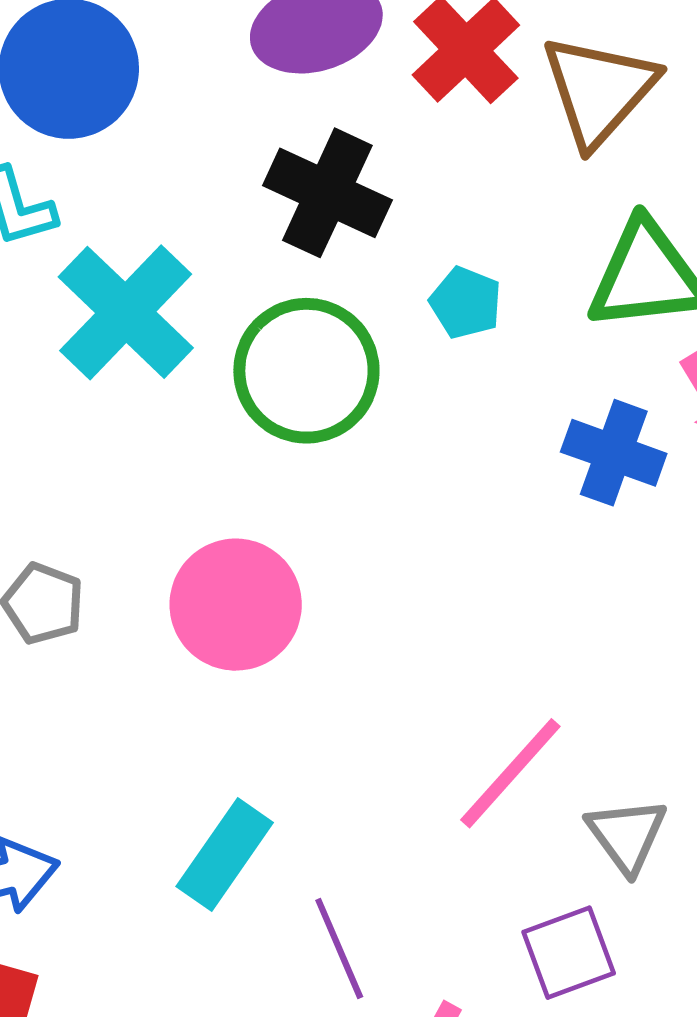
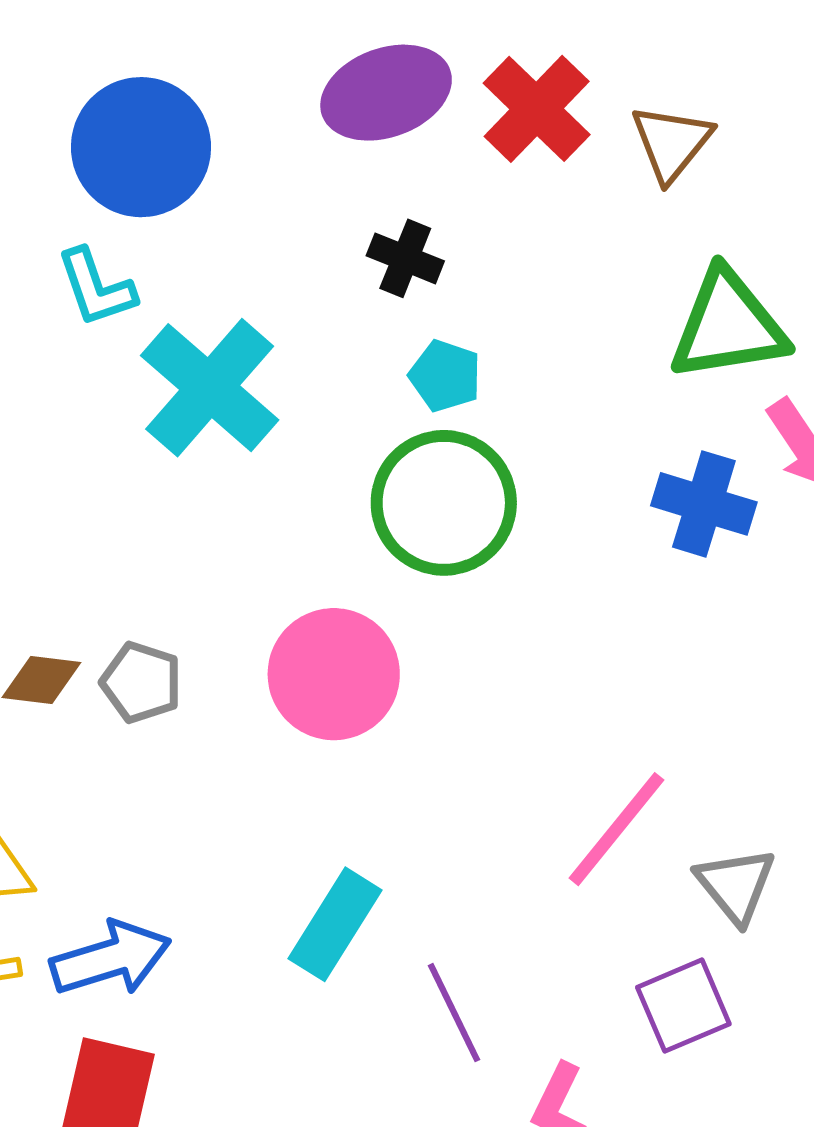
brown triangle: (599, 90) -> (671, 143), size x0.7
black cross: (327, 193) -> (405, 258), size x0.6
cyan pentagon: (466, 303) -> (445, 376), moved
green circle: (306, 371) -> (444, 503), moved

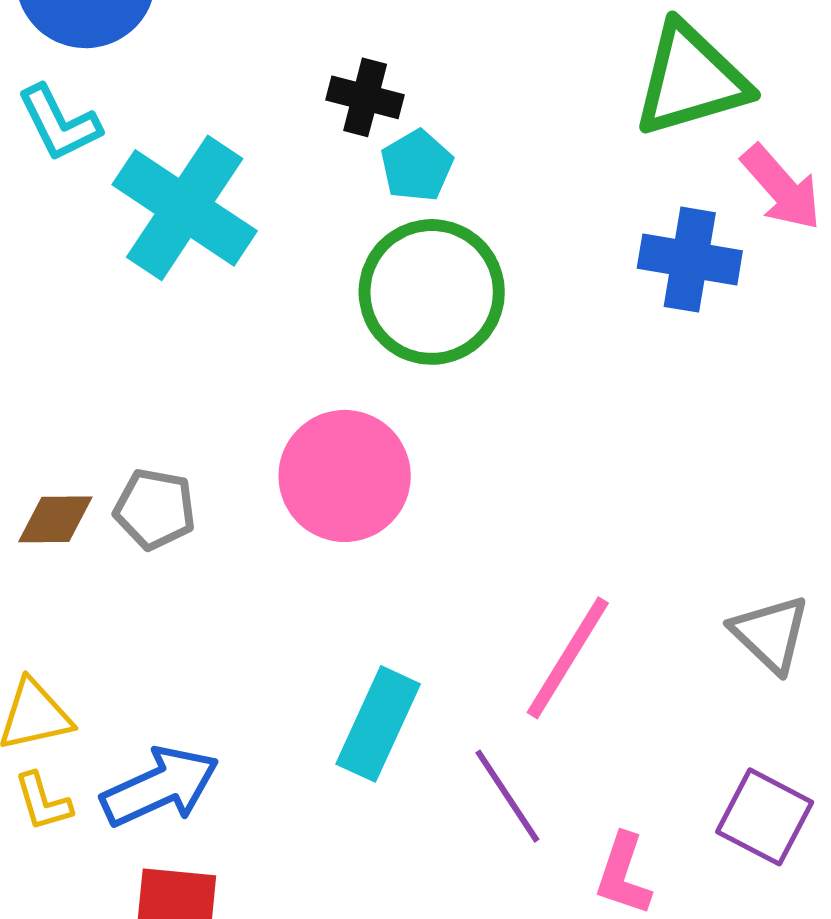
black cross: (405, 258) -> (365, 97), moved
cyan pentagon: (445, 376) -> (417, 166), turned 30
pink line: (616, 829) -> (568, 658), moved
purple square: (683, 1006) -> (765, 817), moved, turned -32

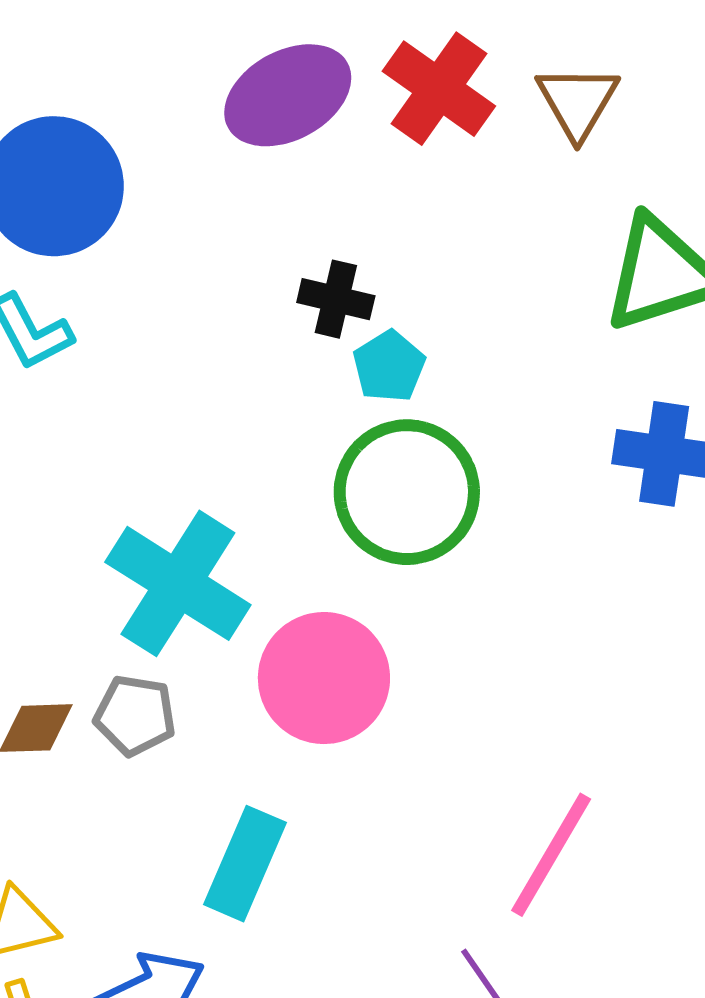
cyan cross: (185, 208) -> (178, 583), moved
cyan rectangle: (378, 724) -> (245, 864), moved

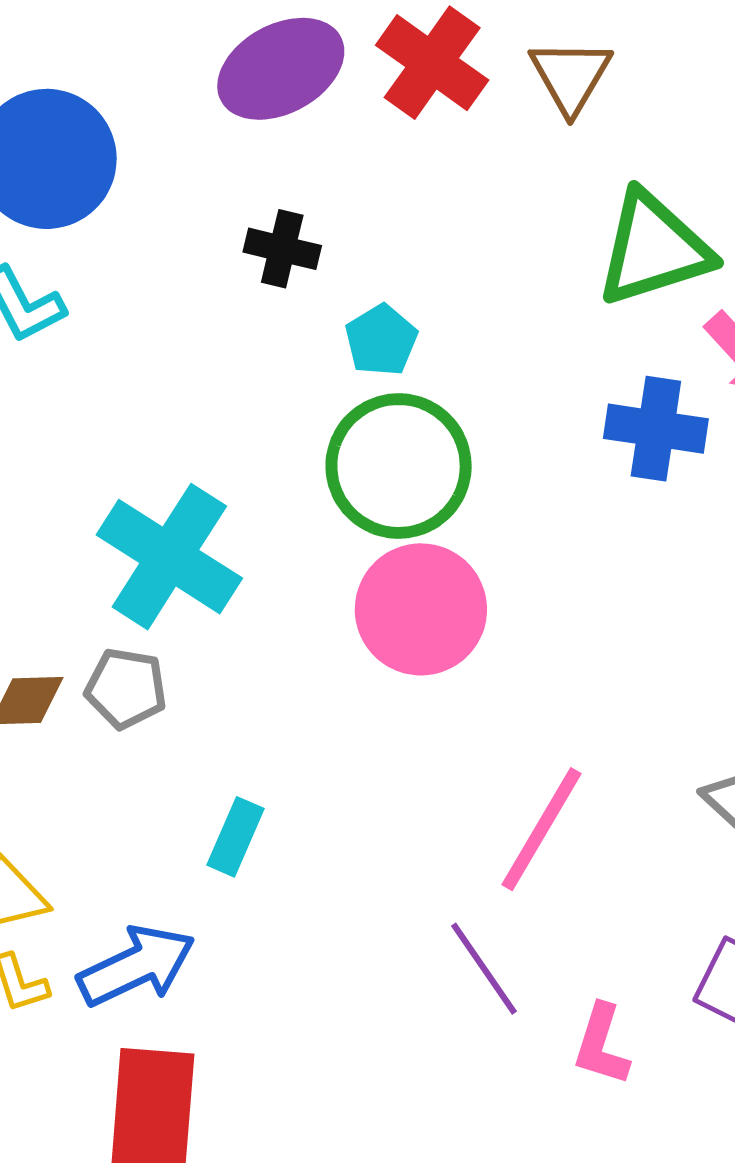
black cross: (336, 299) -> (282, 249), moved
pink circle: (324, 678) -> (421, 609), moved
cyan rectangle: (245, 864) -> (235, 837), size x0.7

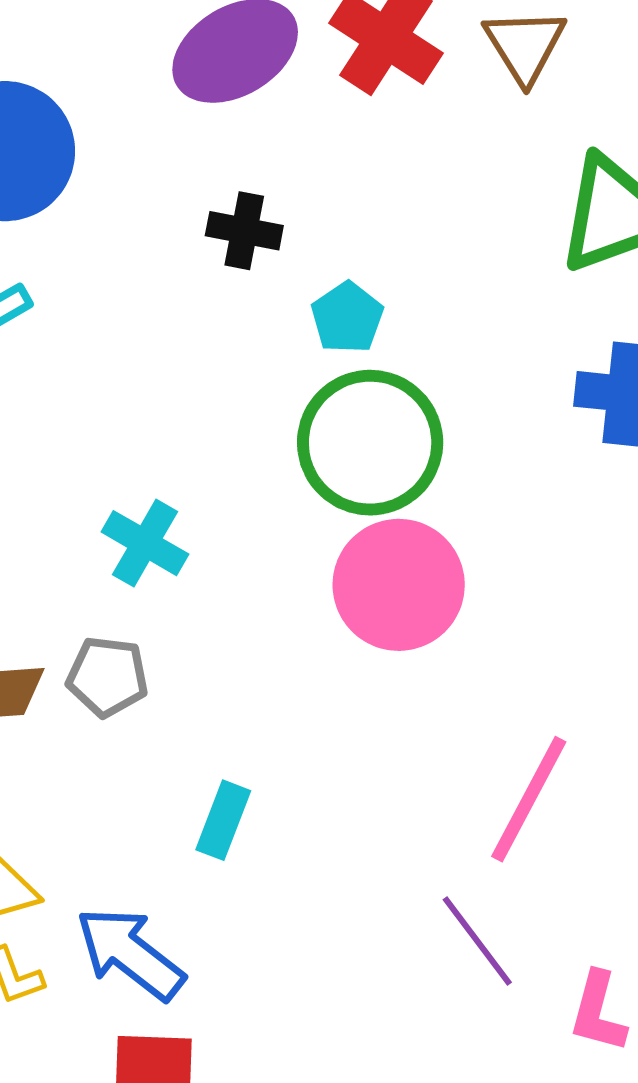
cyan cross: (169, 557) -> (145, 543), size x0.6
blue arrow: (136, 966) -> (130, 953), turned -114

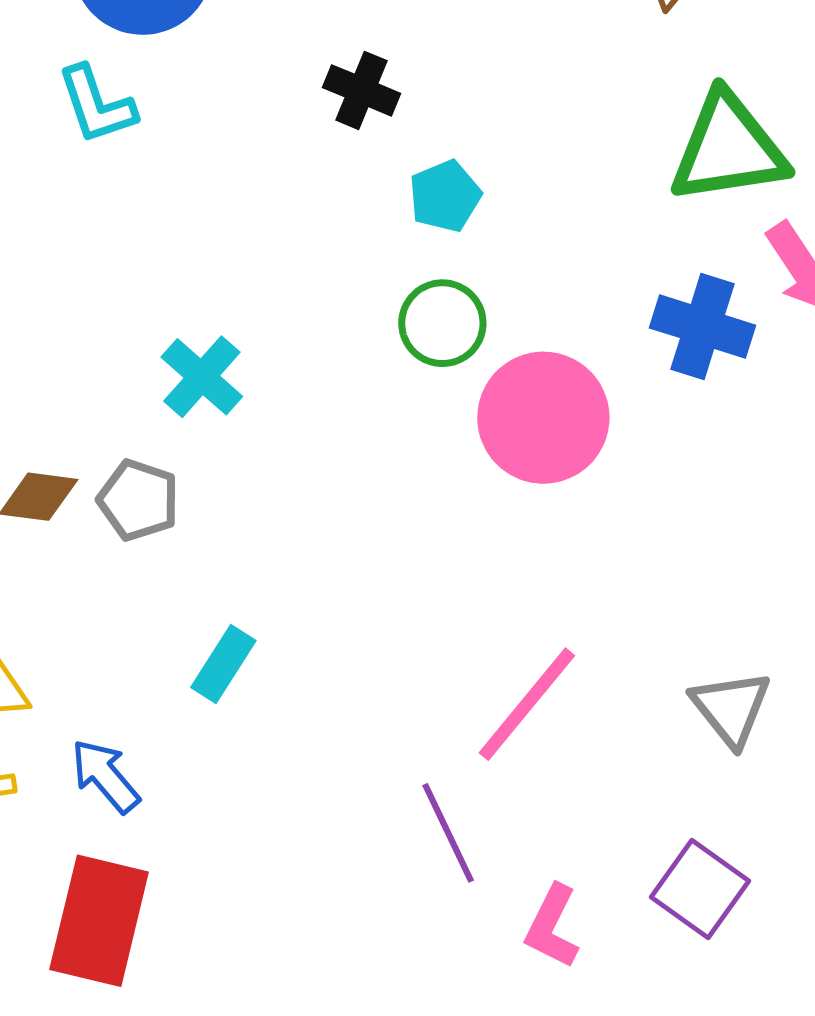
green circle: (370, 443) -> (442, 323), size x0.6
pink circle: (399, 585) -> (543, 418), moved
blue arrow: (130, 953) -> (105, 776), size x0.7

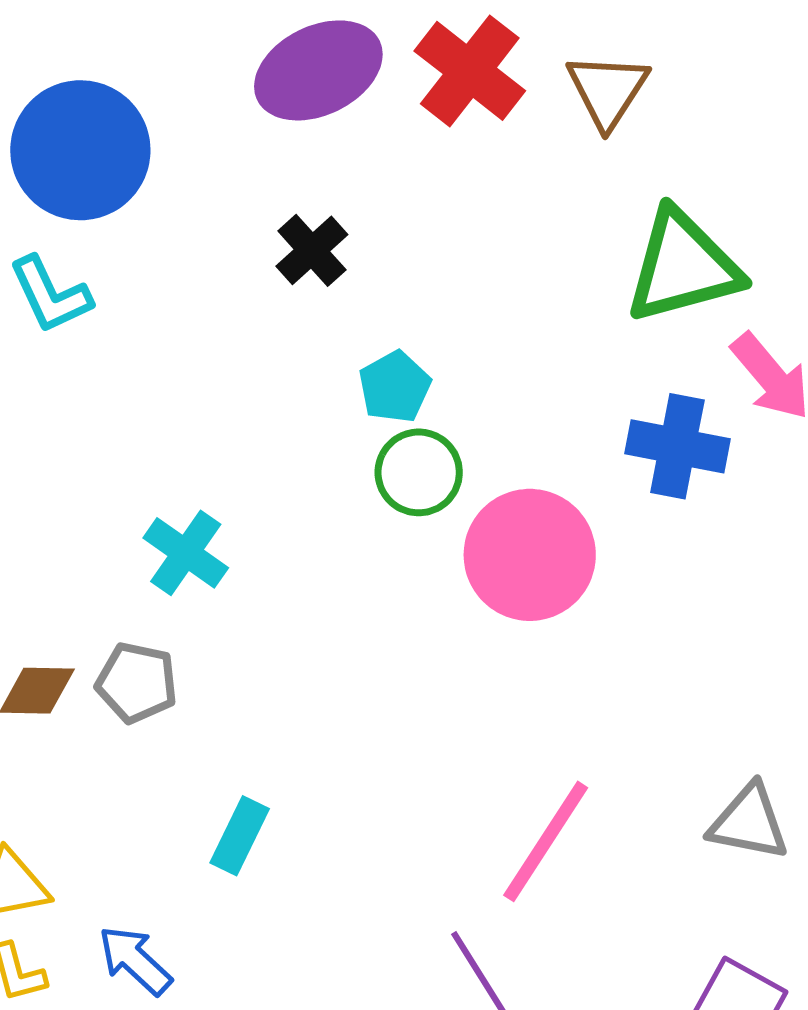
black cross: (361, 90) -> (312, 250), turned 32
cyan pentagon: (445, 196) -> (395, 387), moved
gray triangle: (731, 708) -> (749, 822), turned -34

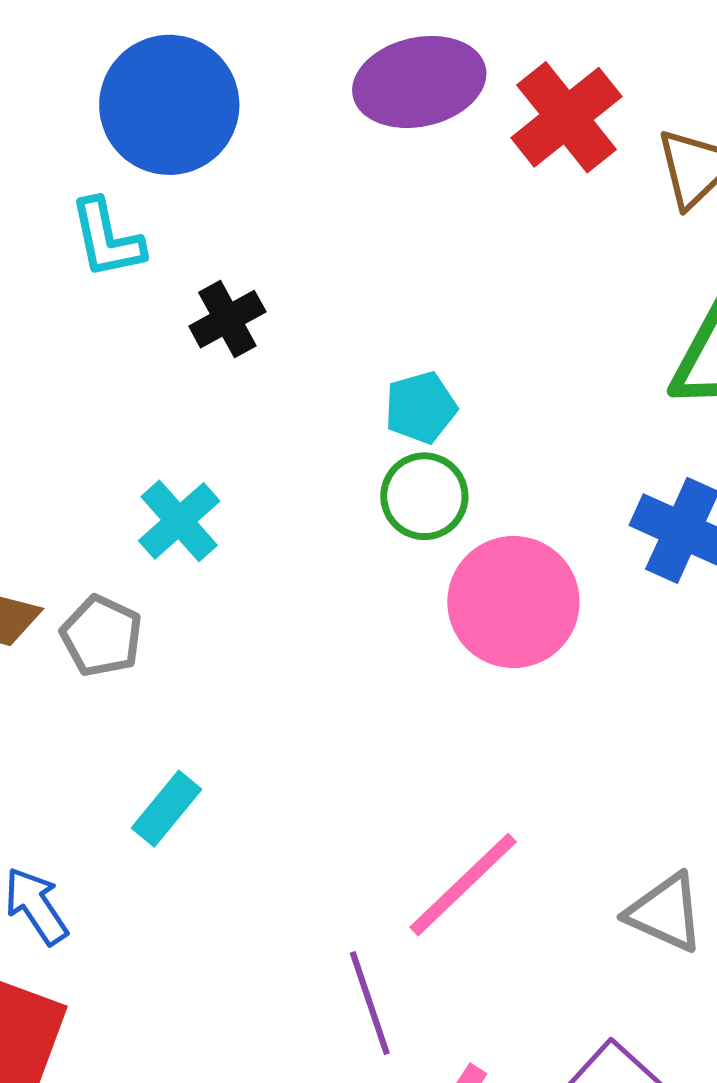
black cross: (312, 250) -> (227, 319), moved

